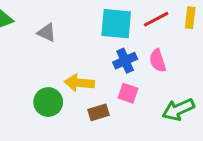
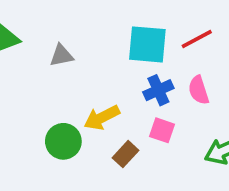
gray triangle: (47, 33) -> (62, 55), turned -36
yellow arrow: (79, 83) -> (102, 118), turned -32
brown rectangle: (98, 112) -> (125, 154), turned -30

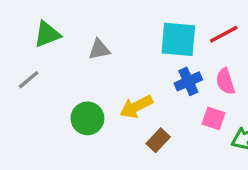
pink square: (162, 130) -> (214, 118), moved
green circle: (63, 141) -> (87, 118), moved

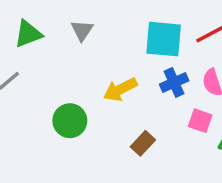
gray triangle: (99, 49) -> (82, 30), moved, turned -45
yellow arrow: (136, 107) -> (120, 89), moved

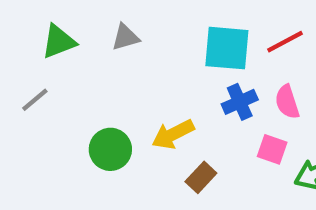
gray triangle: (82, 30) -> (125, 37), turned 40
yellow arrow: (120, 89) -> (173, 134), moved

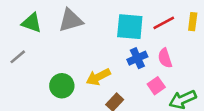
gray triangle: (125, 37) -> (71, 20), size x1.5
green triangle: (59, 42) -> (32, 23), turned 40
pink square: (272, 149) -> (156, 86), turned 36

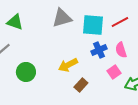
gray triangle: (71, 20) -> (62, 18), moved
green circle: (62, 86) -> (26, 72), moved

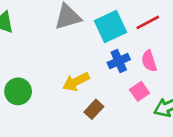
cyan square: (93, 25) -> (110, 27), turned -30

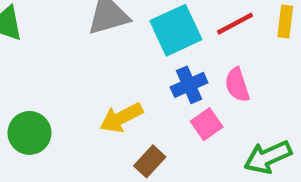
pink square: (139, 91) -> (207, 124), moved

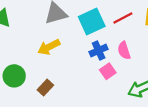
yellow arrow: (121, 118) -> (49, 47), moved
brown rectangle: (150, 161) -> (45, 87), moved

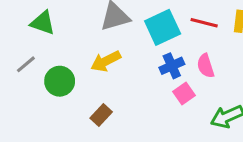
red line: (123, 18) -> (204, 23), turned 42
green circle: (14, 76) -> (60, 81), moved

